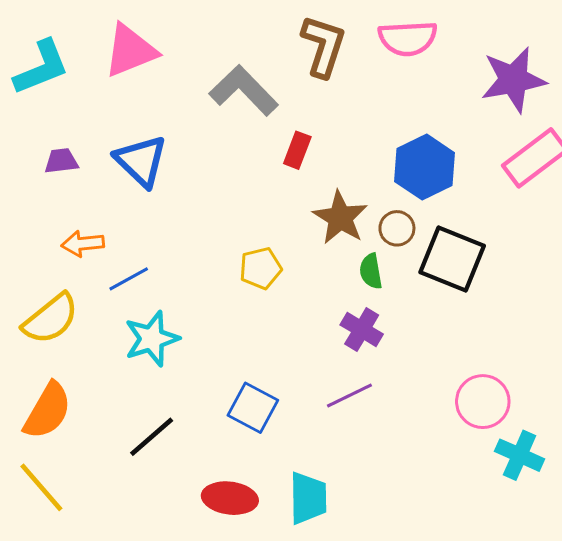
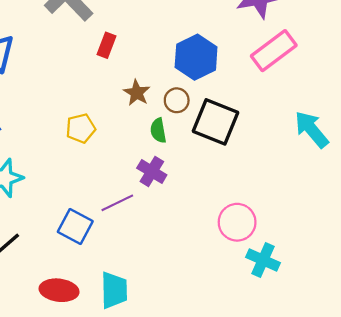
brown star: (340, 218) -> (137, 93), size x0.7
purple line: (349, 395) -> (117, 203), moved

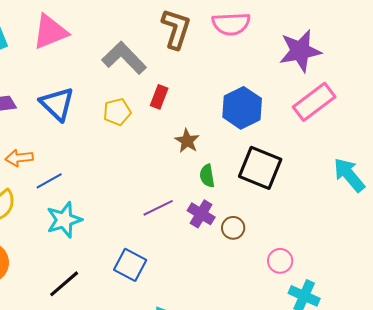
brown circle: (177, 100) -> (233, 228), moved
yellow pentagon: (81, 128) -> (117, 112), moved
purple line: (117, 203) -> (158, 208), moved
pink circle: (237, 222) -> (280, 261), size x0.7

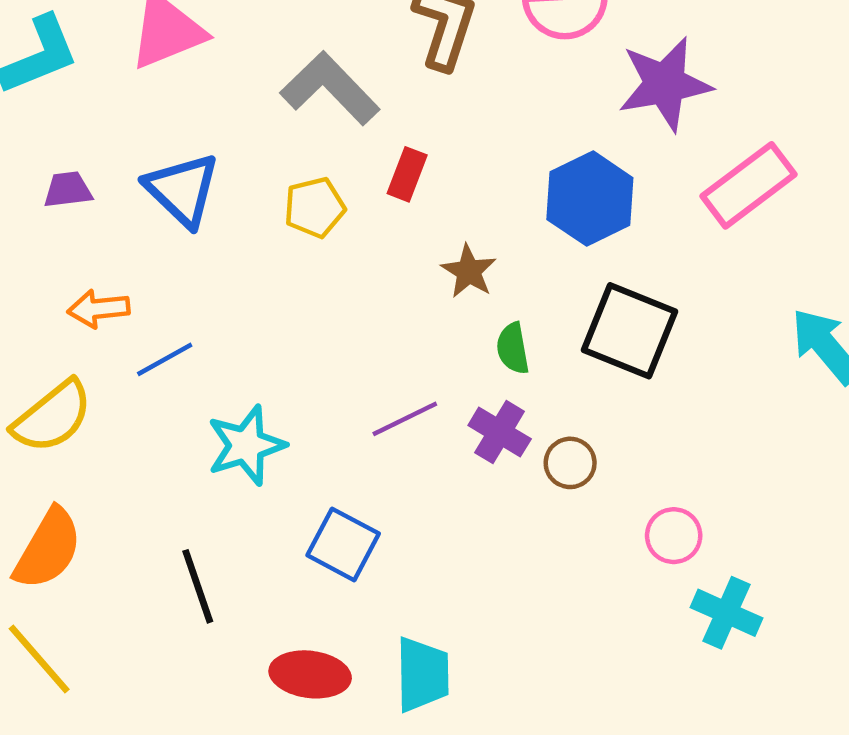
purple star: (300, 51) -> (665, 84), moved
cyan star: (64, 220) -> (246, 445), moved
black line: (64, 284) -> (198, 586), turned -68

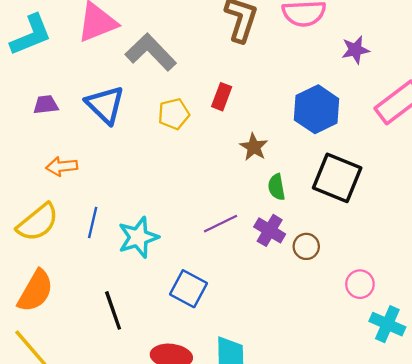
purple star: (665, 84) -> (355, 50), size x0.6
gray L-shape: (330, 88) -> (151, 52), moved
blue line: (165, 359) -> (93, 222), moved, turned -48

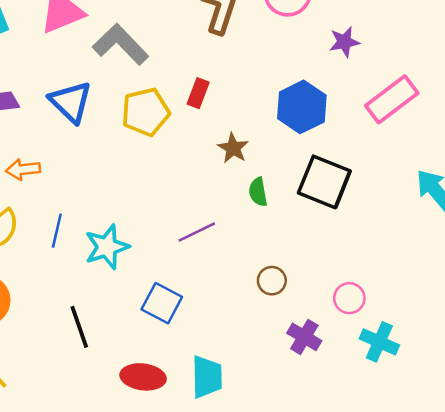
yellow pentagon: (174, 114) -> (146, 112), size x1.4
purple cross: (270, 230) -> (304, 337), moved
brown circle: (306, 246) -> (272, 281), moved

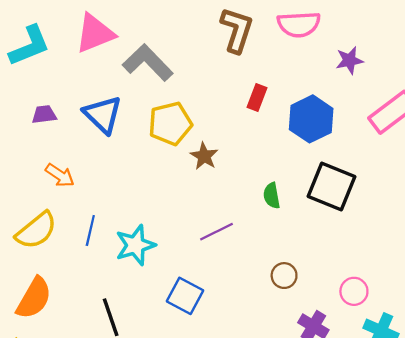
red rectangle: (198, 93) -> (257, 98), moved
brown star: (233, 148) -> (204, 156), moved
orange arrow: (23, 169) -> (60, 175), turned -140

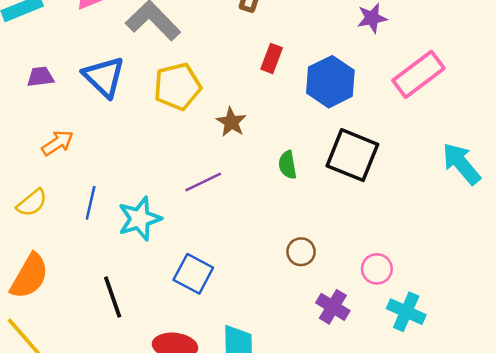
brown star: (204, 156) -> (231, 122), moved
orange arrow: (60, 175) -> (58, 143), turned -68
yellow semicircle: (36, 231) -> (32, 203), size x0.7
purple line: (216, 232) -> (203, 182), moved

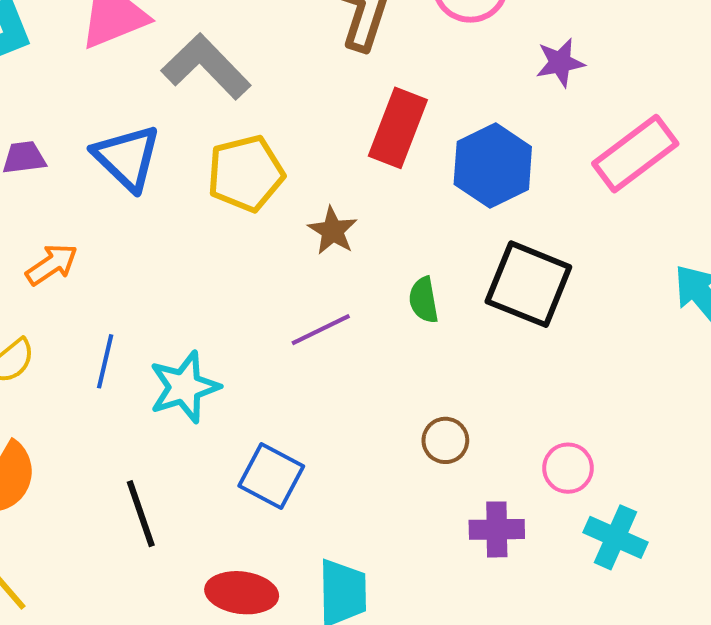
red rectangle: (272, 58) -> (398, 128), size x1.6
purple line: (203, 182) -> (321, 330), moved
purple cross: (333, 307) -> (497, 529), turned -32

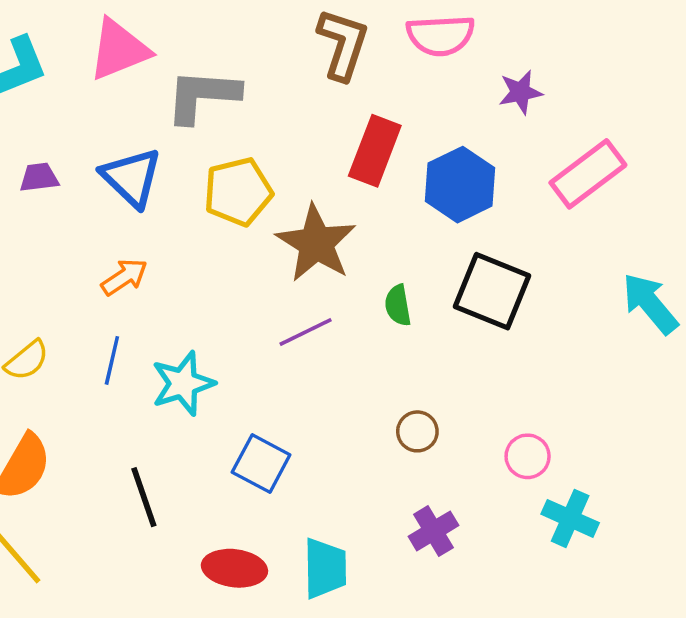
gray L-shape: (206, 67) -> (203, 96), turned -42
brown star: (333, 231) -> (316, 243), size x1.8
orange arrow: (52, 264) -> (124, 277), moved
purple cross: (497, 529) -> (433, 531), moved, turned -30

